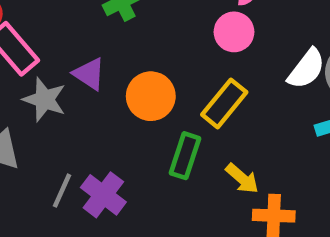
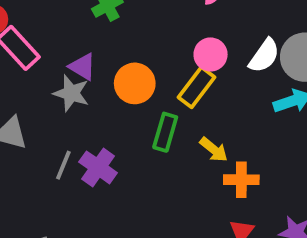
pink circle: (234, 32) -> (211, 54), moved
gray star: (45, 100) -> (71, 93), moved

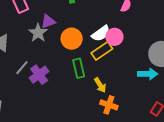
white semicircle: (264, 56) -> (101, 33), moved
purple triangle: (82, 67) -> (48, 21), turned 49
green rectangle: (165, 132) -> (79, 68), turned -48

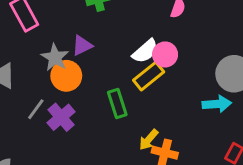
purple triangle: (48, 21) -> (82, 45), moved
orange circle: (72, 39) -> (66, 76), moved
yellow arrow: (100, 85) -> (149, 140), moved, turned 77

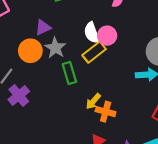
white semicircle: (145, 51) -> (92, 33), turned 110
gray star: (55, 57) -> (55, 48), moved
purple cross: (61, 117) -> (19, 95), moved

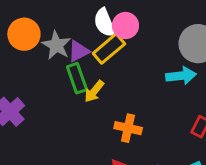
purple triangle: (43, 27) -> (79, 51), moved
orange circle: (30, 51) -> (24, 34), moved
yellow arrow: (93, 101) -> (94, 91), moved

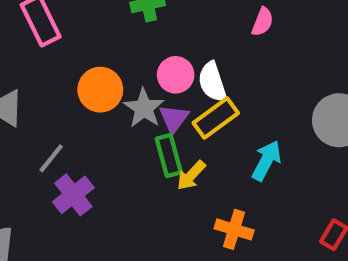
pink circle: (125, 26) -> (176, 75), moved
purple triangle: (79, 51) -> (174, 119), turned -30
cyan arrow: (181, 76) -> (266, 161), moved, turned -60

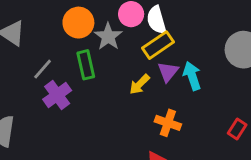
purple triangle: (174, 119) -> (168, 72), moved
green rectangle: (169, 156) -> (86, 65), moved
cyan arrow: (266, 161) -> (192, 76), turned -48

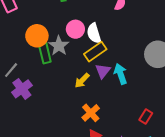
green rectangle: (86, 65) -> (45, 53), moved
orange cross: (168, 123) -> (91, 113), moved, turned 30
red rectangle: (237, 129) -> (146, 116), moved

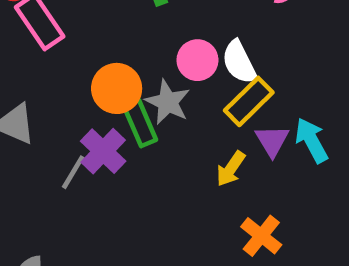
purple cross: (22, 89) -> (103, 151), moved

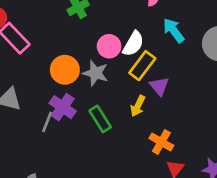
white semicircle: (239, 62) -> (133, 44), turned -115
green rectangle: (140, 123) -> (100, 119), moved
cyan arrow: (312, 140) -> (174, 30), moved

